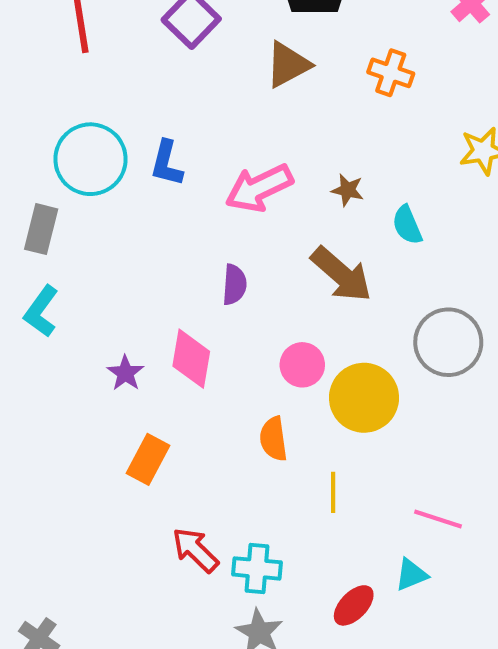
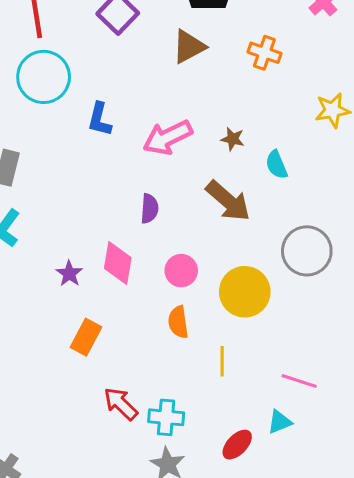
cyan circle: (90, 159) -> (44, 77), moved
pink circle: (302, 365) -> (181, 271), moved

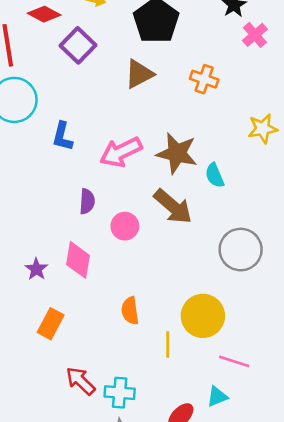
brown star: (233, 139) -> (177, 153), size x2.0
purple semicircle: (149, 209) -> (87, 201), moved
pink circle: (181, 271) -> (125, 226), moved
yellow circle: (245, 292) -> (203, 316), moved

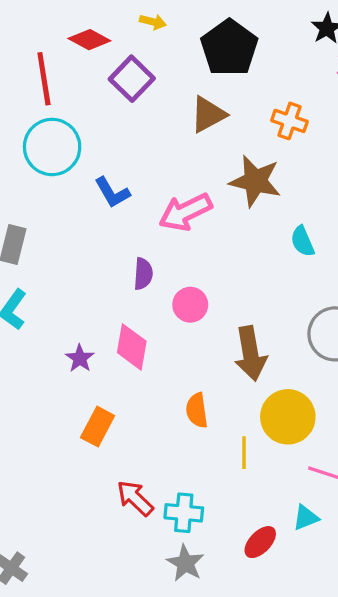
blue L-shape: (62, 136) -> (112, 192), turned -44
brown star: (177, 153) -> (255, 181), moved
brown arrow: (173, 207) -> (250, 353), moved, turned 39

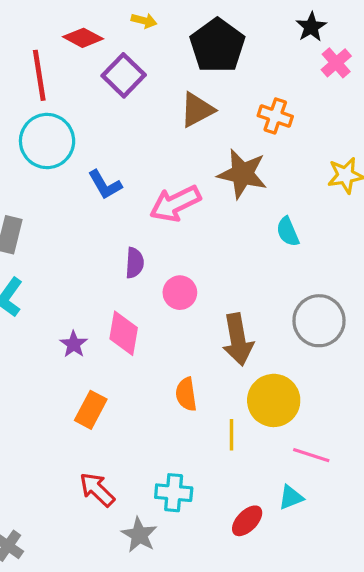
red arrow: (135, 498) -> (97, 490), moved
gray star: (185, 563) -> (139, 535), moved

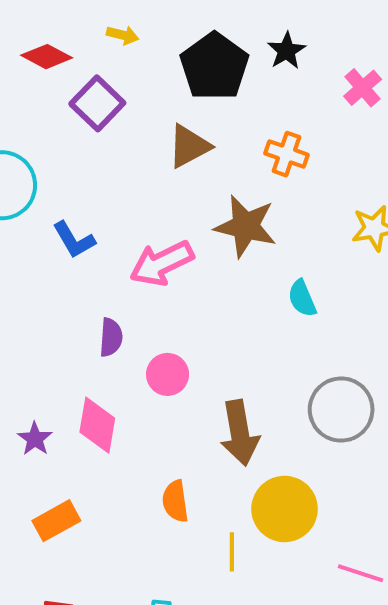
black star: (311, 27) -> (286, 51), moved
orange rectangle: (91, 410) -> (56, 521), turned 33
pink line: (311, 455) -> (361, 573), moved

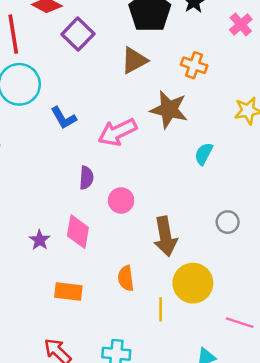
cyan semicircle: (302, 298) -> (204, 154), turned 50
gray circle: (341, 410) -> (228, 222), size x0.6
orange rectangle: (56, 521) -> (68, 291), moved, turned 36

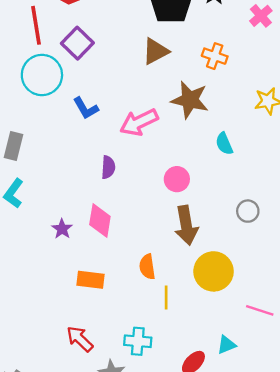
purple square: (78, 34) -> (77, 43), moved
cyan semicircle: (204, 154) -> (224, 144), turned -50
pink circle: (121, 200) -> (177, 179), moved
yellow line: (161, 309) -> (166, 297), moved

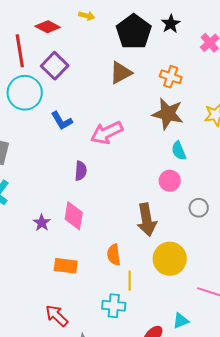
brown star: (190, 100) -> (168, 114), moved
pink circle: (177, 179) -> (170, 181), moved
cyan cross: (138, 341) -> (114, 306), moved

